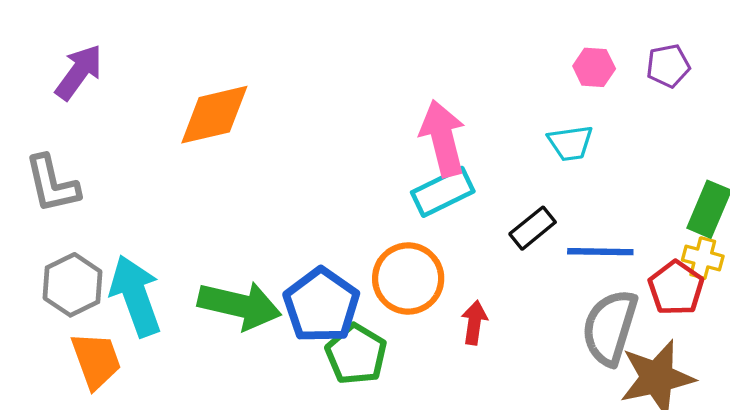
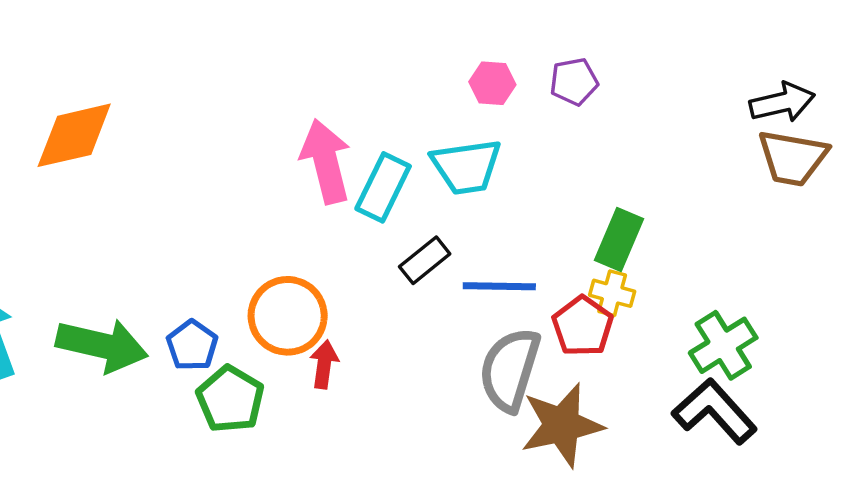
cyan trapezoid: (570, 143) -> (466, 167), size x1.4
cyan rectangle: (443, 192) -> (383, 187), moved, turned -38
blue pentagon: (321, 305) -> (192, 345), size x0.6
red arrow: (474, 323) -> (324, 364), moved

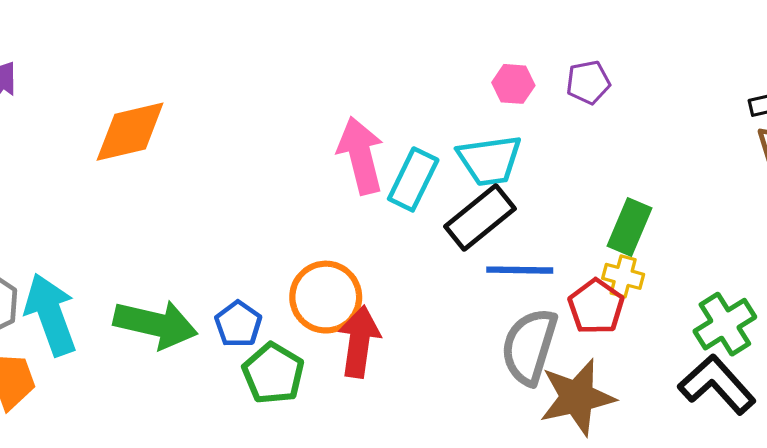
black rectangle: (425, 260) -> (480, 218), moved, size x1.5
red arrow: (324, 364) -> (359, 342), size x1.6

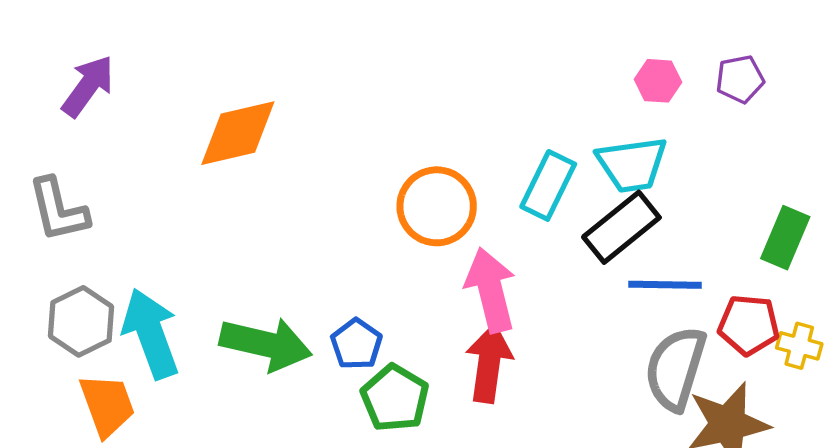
pink arrow: (361, 156) -> (491, 290), moved
yellow cross: (623, 276) -> (799, 346), moved
orange circle: (326, 297) -> (437, 206), moved
red pentagon: (596, 307) -> (749, 325), turned -30

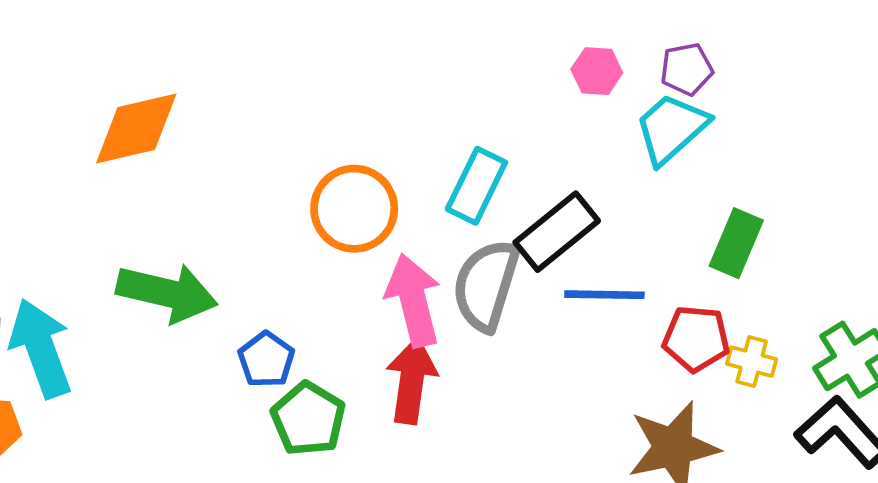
cyan trapezoid: (632, 164) -> (671, 128), moved, turned 146
green arrow: (266, 344) -> (167, 293), moved
gray semicircle: (675, 368) -> (486, 285), moved

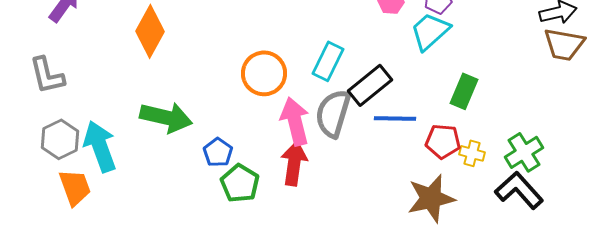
orange diamond: (136, 128) -> (150, 31), turned -48

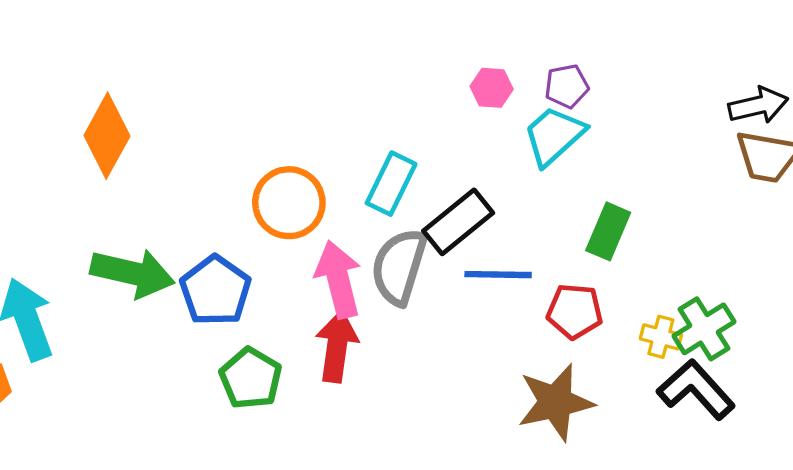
blue pentagon: (218, 152) -> (215, 291), moved, size x1.5
yellow cross: (472, 153) -> (661, 337), moved

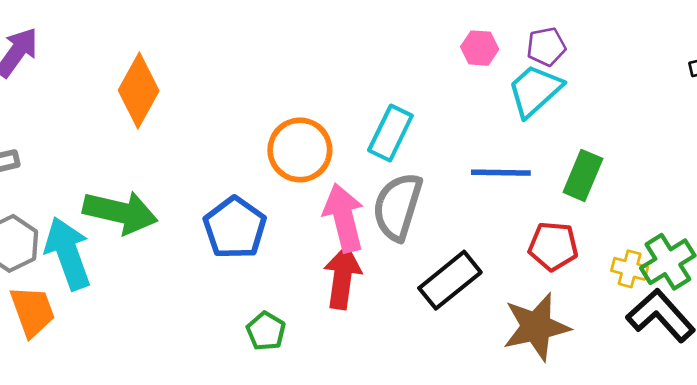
black rectangle: (458, 222) -> (450, 280), moved
green arrow: (132, 273) -> (120, 212), moved
blue line: (498, 275) -> (501, 173), moved
green pentagon: (251, 378) -> (266, 331), moved, size x0.7

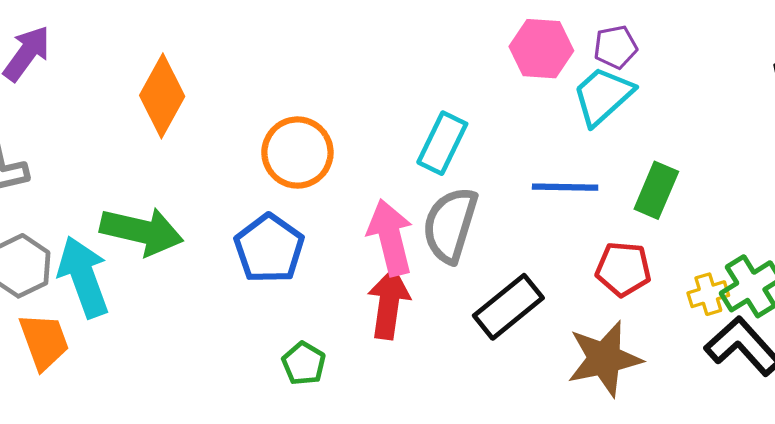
pink hexagon: (480, 48) -> (541, 49), size x1.5
orange circle: (300, 150) -> (297, 153), moved
yellow cross: (630, 269) -> (708, 294), turned -32

